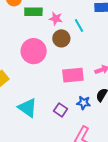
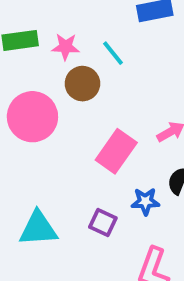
pink rectangle: (73, 75) -> (116, 151), turned -40
cyan triangle: (28, 108) -> (38, 229), turned -30

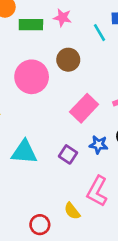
pink star: (66, 47) -> (62, 18), moved
cyan line: (113, 53) -> (99, 33), moved

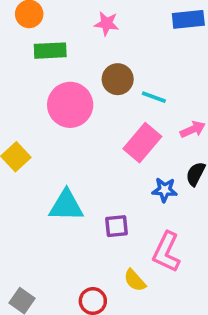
green rectangle: (31, 25) -> (50, 51), moved
cyan line: (99, 33) -> (154, 97), moved, turned -36
purple square: (68, 154) -> (117, 226), moved, turned -36

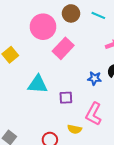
cyan line: (154, 97) -> (98, 15), moved
pink rectangle: (142, 143) -> (63, 48), moved
yellow semicircle: (135, 280) -> (75, 129), turned -40

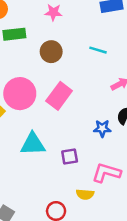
brown circle: (71, 13) -> (51, 52), moved
pink circle: (43, 27) -> (20, 94), moved
pink L-shape: (94, 114) -> (106, 173), turned 85

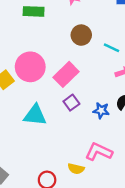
cyan line: (98, 50) -> (112, 48), moved
brown circle: (51, 52) -> (81, 35), moved
purple square: (70, 157) -> (71, 103), moved, turned -35

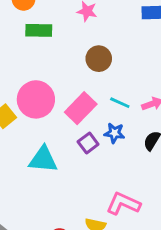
cyan line: (112, 48) -> (120, 103), moved
blue star: (101, 111) -> (114, 133), moved

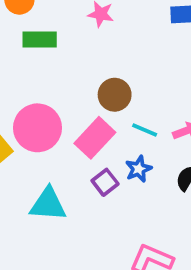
brown circle: (99, 59) -> (115, 95), moved
blue star: (114, 133) -> (139, 169), turned -30

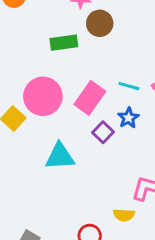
green rectangle: (40, 39) -> (64, 43), moved
brown circle: (115, 95) -> (100, 23), moved

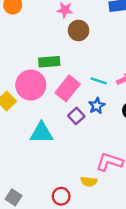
green rectangle: (64, 43) -> (49, 62), moved

